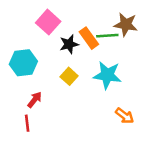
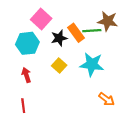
cyan hexagon: (23, 63) -> (27, 43), moved
red arrow: (35, 100) -> (26, 75), moved, turned -56

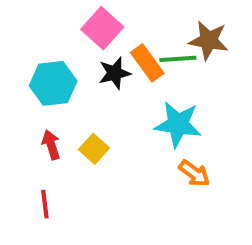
pink square: (41, 19) -> (102, 28), moved
yellow square: (59, 65) -> (94, 149), moved
orange arrow: (107, 99) -> (194, 173), moved

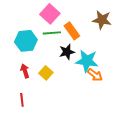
green line: (178, 59) -> (52, 33), moved
black star: (115, 73) -> (67, 52), moved
orange arrow: (194, 173) -> (95, 75), moved

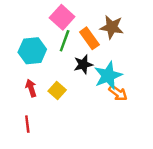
brown star: (102, 20) -> (112, 27), moved
green line: (52, 33) -> (65, 41), turned -66
cyan star: (87, 61) -> (108, 76), turned -30

